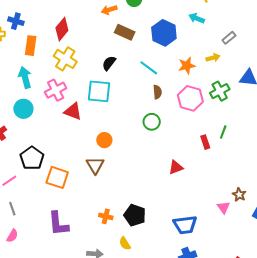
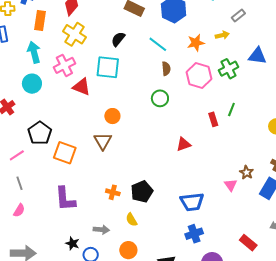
black pentagon: (135, 215) -> (142, 192), turned 30

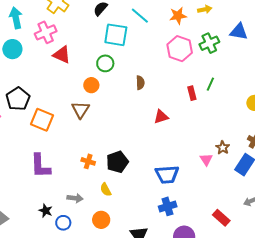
cyan square: (108, 67) -> (116, 35), moved
brown semicircle: (166, 69) -> (140, 83), moved
green circle: (160, 98) -> (105, 63), moved

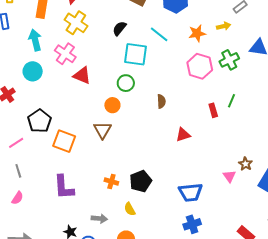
pink cross: (46, 32) -> (65, 54), turned -30

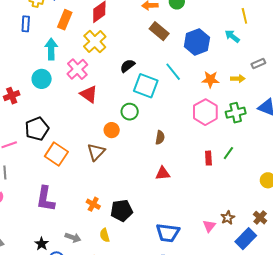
black semicircle: (119, 28) -> (128, 66), moved
red triangle: (183, 135) -> (163, 173), moved

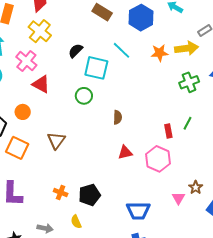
yellow arrow: (238, 79) -> (187, 48), size x1.6
pink hexagon: (205, 112) -> (158, 159), moved
orange circle: (112, 130) -> (23, 112), moved

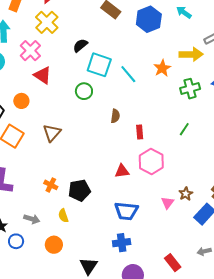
cyan line: (122, 50) -> (128, 74), moved
orange star: (159, 53) -> (162, 68), moved, turned -30
red rectangle: (168, 131) -> (140, 132), moved
red triangle: (125, 152) -> (122, 171), moved

